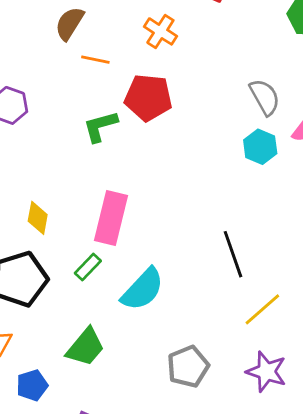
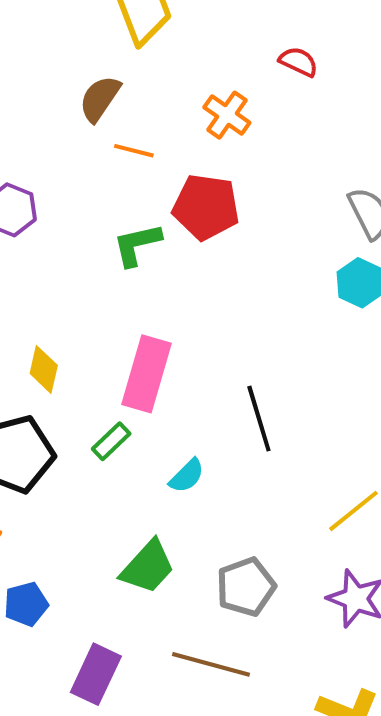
black line: (233, 254) -> (259, 419), moved
cyan semicircle: (143, 289) -> (187, 476), size x0.6
green trapezoid: (85, 347) -> (148, 567), moved

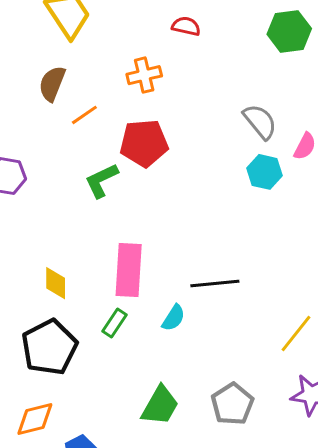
orange cross: (227, 115) -> (144, 75), turned -36
orange line: (134, 151) -> (84, 115), turned -36
black line: (259, 419) -> (215, 284), turned -66
cyan semicircle: (187, 476) -> (174, 318), moved

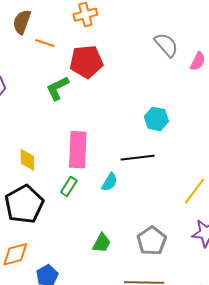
orange line: (84, 115) -> (45, 43), turned 54
cyan hexagon: (264, 172) -> (156, 119), moved
green trapezoid: (160, 406) -> (102, 243), size x0.7

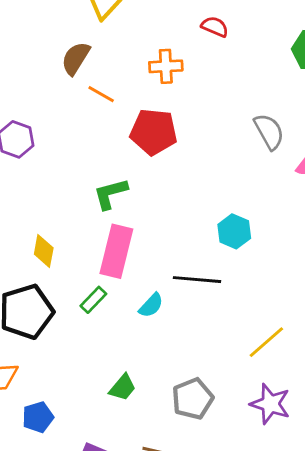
green L-shape: (58, 88) -> (111, 194), moved

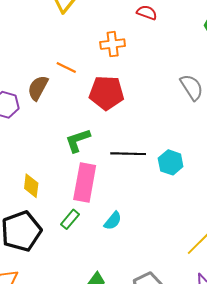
brown semicircle: (76, 58) -> (38, 88), moved
black line: (197, 280) -> (128, 154), moved

